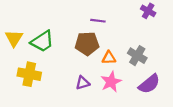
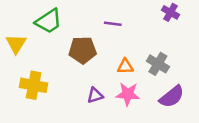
green trapezoid: (42, 41) -> (49, 21), moved
brown pentagon: (87, 44) -> (83, 50), moved
pink star: (111, 82) -> (128, 94), turned 30

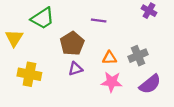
brown pentagon: (83, 50) -> (72, 44), turned -30
gray cross: (158, 64) -> (138, 56), turned 36
purple triangle: (95, 95) -> (75, 69), moved

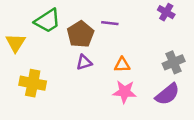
brown pentagon: (72, 44) -> (80, 34), moved
gray cross: (138, 56) -> (174, 62), moved
purple triangle: (75, 69) -> (84, 62), moved

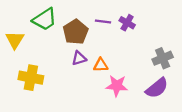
purple cross: (166, 12) -> (127, 23), moved
orange triangle: (122, 65) -> (101, 65), moved

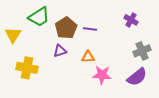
purple line: (103, 22) -> (90, 29), moved
purple cross: (127, 23) -> (131, 20), moved
purple triangle: (79, 58) -> (60, 51), moved

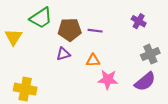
brown pentagon: (66, 28) -> (70, 30), turned 30
yellow cross: (27, 68) -> (25, 89), moved

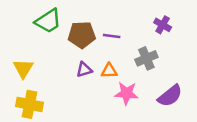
yellow triangle: (13, 37) -> (23, 68), moved
purple triangle: (63, 54) -> (84, 70), moved
gray cross: (150, 54) -> (146, 58), moved

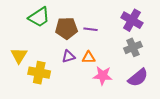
purple cross: (163, 25) -> (132, 20), size x1.5
gray cross: (146, 58) -> (133, 47), moved
yellow cross: (29, 104) -> (39, 73), moved

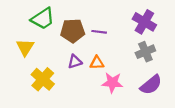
yellow triangle: (19, 55) -> (25, 47), moved
yellow cross: (39, 73) -> (43, 79), turned 30

